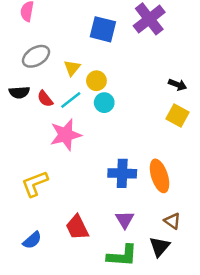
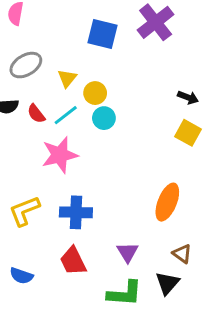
blue cross: (122, 173) -> (76, 212), moved
orange ellipse: (160, 176) -> (167, 202), turned 40
blue semicircle: (32, 240) -> (21, 276), turned 60

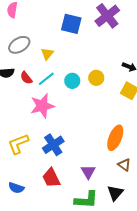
yellow circle: (95, 93) -> (96, 78), moved
blue cross: (76, 212) -> (53, 145), turned -35
brown triangle: (182, 254) -> (124, 165), moved

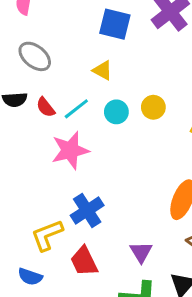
gray ellipse: (19, 45) -> (35, 56), turned 70
yellow triangle: (47, 54) -> (103, 70), moved, turned -40
yellow L-shape: (18, 144) -> (47, 235), moved

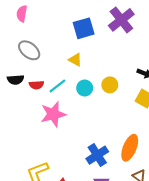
blue square: (115, 24) -> (84, 28), turned -30
red semicircle: (46, 107) -> (36, 85), turned -56
blue cross: (87, 210) -> (97, 155), moved

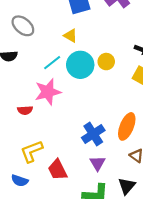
red semicircle: (36, 85) -> (25, 110), moved
cyan circle: (85, 88) -> (80, 65), size x1.6

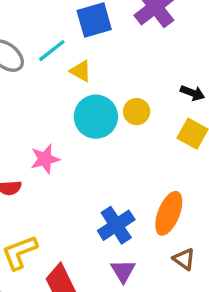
cyan line: (52, 63) -> (52, 51), moved
pink star: (48, 92) -> (45, 159), size x0.7

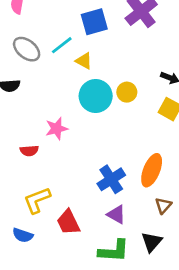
brown triangle: (184, 259) -> (163, 205), turned 36
purple triangle: (123, 271) -> (116, 214), turned -30

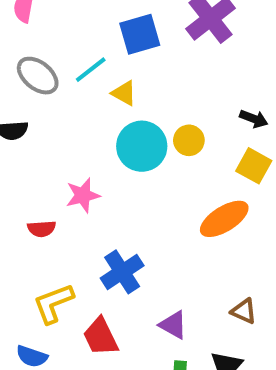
orange ellipse: (152, 170) -> (224, 219), moved, turned 36
blue cross: (111, 179) -> (122, 272), moved
brown triangle: (163, 205) -> (244, 311), turned -48

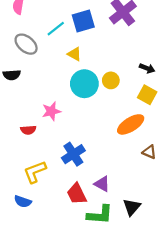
cyan line: (91, 70) -> (56, 29), moved
brown triangle: (244, 311) -> (149, 152), moved
red trapezoid: (101, 337) -> (77, 194), moved

